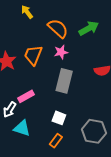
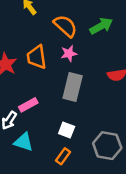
orange trapezoid: (33, 55) -> (37, 57), turned -30

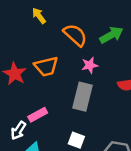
pink star: (69, 53) -> (90, 65), moved
orange trapezoid: (37, 57) -> (46, 66), turned -95

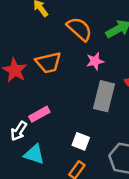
gray rectangle: (82, 97) -> (104, 96), moved

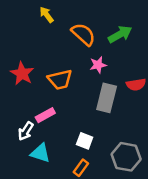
orange trapezoid: (48, 63) -> (60, 80), moved

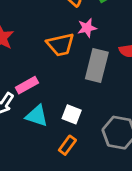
orange trapezoid: (60, 80) -> (60, 45), moved
cyan triangle: (40, 153) -> (37, 116), moved

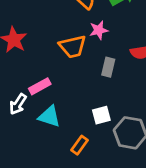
gray rectangle: (97, 66) -> (108, 67), size x0.6
white square: (72, 114) -> (101, 115), moved, turned -36

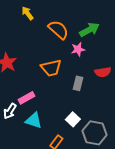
pink star: (99, 30) -> (78, 49), moved
white square: (101, 115) -> (73, 119), turned -32

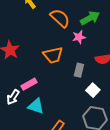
white square: (73, 119) -> (93, 90), moved

